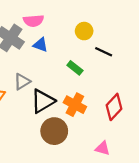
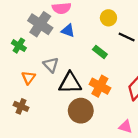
gray triangle: (22, 82) -> (51, 65), turned -42
black triangle: (43, 101) -> (70, 83), turned 30

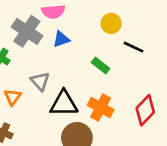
blue triangle: (68, 31) -> (61, 39), turned -40

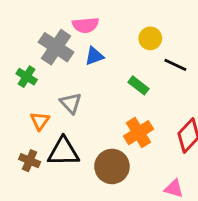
black triangle: (64, 104) -> (63, 152), moved
orange cross: (101, 108) -> (138, 133), turned 30

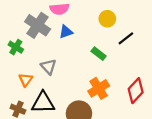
black line: (175, 65) -> (126, 38), turned -63

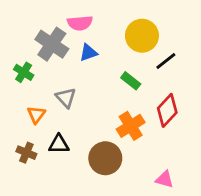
yellow circle: (107, 19) -> (142, 36), size x1.5
red diamond: (136, 91) -> (167, 110), moved
black triangle: (43, 103) -> (59, 144), size x0.7

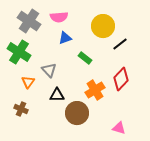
gray cross: (52, 44) -> (29, 21), moved
green cross: (24, 72) -> (19, 52), size x1.6
green rectangle: (131, 81) -> (85, 58), moved
black triangle: (59, 144) -> (57, 95), moved

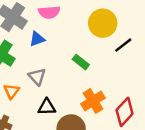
blue triangle: (65, 38) -> (37, 39), moved
red diamond: (121, 79) -> (125, 112), moved

